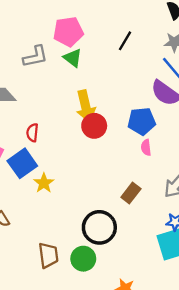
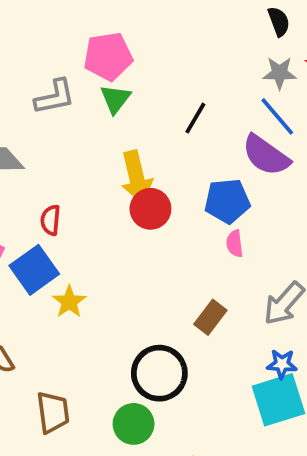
black line: (125, 41) -> (195, 118), moved
green triangle: (73, 58) -> (115, 99), turned 30
brown trapezoid: (48, 255) -> (53, 412), moved

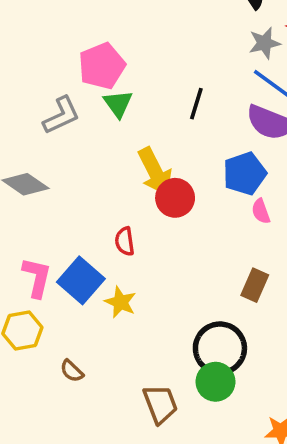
red semicircle: (50, 220) -> (125, 241), moved
brown trapezoid: (53, 412) -> (160, 404), moved
green circle: (134, 424) -> (216, 382), moved

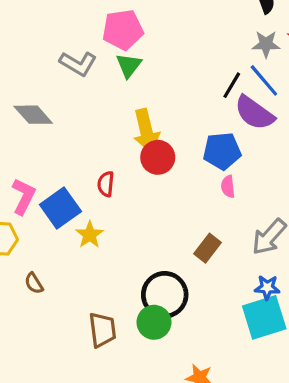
black line: (196, 104) -> (232, 85), moved
gray L-shape: (61, 115) -> (78, 63), turned 42

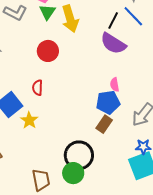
purple semicircle: (254, 113) -> (113, 43), moved
yellow arrow: (146, 131) -> (70, 19), moved
blue pentagon: (222, 151) -> (108, 102), moved
red circle: (158, 157) -> (48, 51), moved

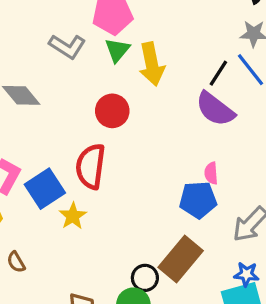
red semicircle: (37, 88) -> (91, 166), size x1.8
brown rectangle: (104, 124) -> (181, 259), moved, size x1.6
black circle: (79, 155) -> (145, 278), size x0.6

